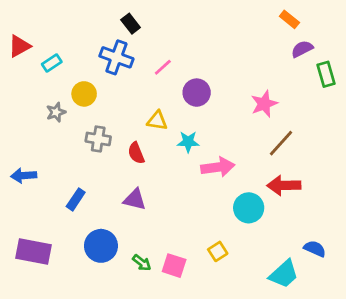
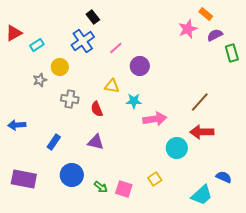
blue cross: (116, 57) -> (83, 41), turned 35
pink star: (264, 104) -> (188, 29), moved

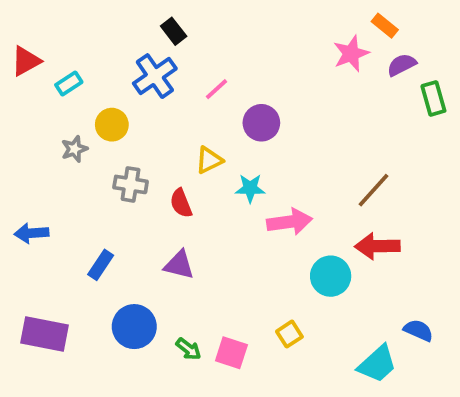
yellow triangle: (112, 86) -> (209, 160), turned -35

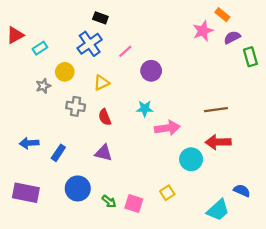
black rectangle: (174, 31) -> (100, 18), turned -32
yellow triangle: (209, 160) -> (101, 83), moved
brown line: (374, 190) -> (216, 110), turned 40
blue arrow: (31, 233) -> (29, 143), moved

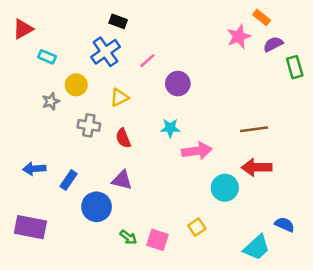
red triangle: (15, 35) -> (23, 29), moved
cyan rectangle: (40, 48) -> (47, 57), turned 56
blue circle: (78, 188) -> (97, 207), moved

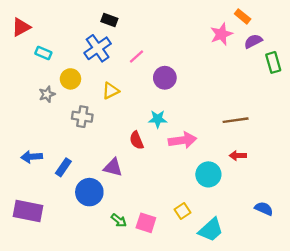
red semicircle: (123, 138) -> (137, 140), moved
red arrow: (257, 167) -> (238, 156), size x0.6
cyan trapezoid: (257, 247) -> (211, 230), moved

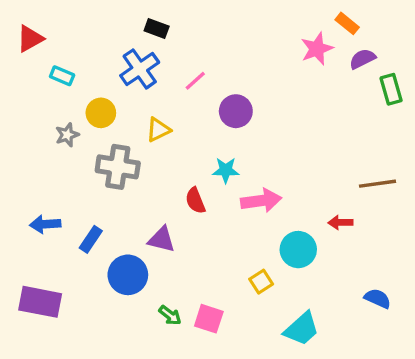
gray cross: (82, 117) -> (118, 167), size x1.4
brown line: (236, 120) -> (378, 184), moved
yellow square: (182, 211) -> (261, 282), moved

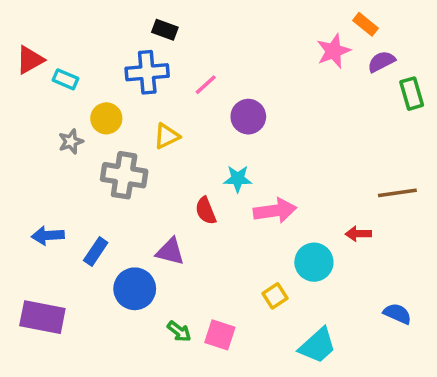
red triangle: (30, 39) -> (30, 60), moved
blue cross: (140, 69) -> (147, 72), turned 30

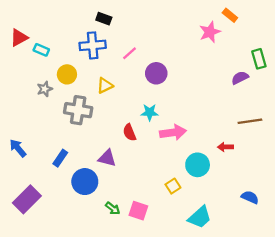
purple semicircle: (381, 62) -> (240, 78), moved
blue arrow: (48, 236) -> (18, 148), moved, turned 54
purple rectangle: (42, 317) -> (27, 199), turned -56

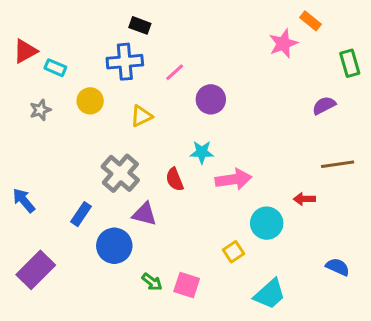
green rectangle: (259, 59) -> (350, 63), moved
gray star: (45, 89) -> (40, 110), moved
gray cross: (78, 110) -> (120, 173), moved, turned 32

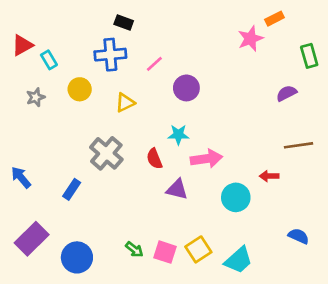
orange rectangle: (310, 21) -> (274, 19), turned -66
cyan rectangle: (55, 68) -> (49, 60), turned 36
purple triangle: (144, 214) -> (177, 189), moved
blue circle: (114, 246) -> (77, 257), moved
yellow square: (233, 252) -> (198, 249), moved, size x1.4

